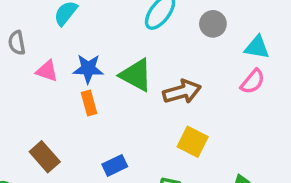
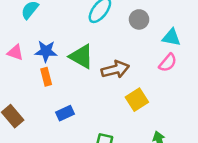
yellow square: (193, 142) -> (137, 100), moved, turned 30
blue rectangle: (115, 165) -> (65, 113), moved

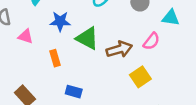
blue star: (46, 51) -> (60, 21), moved
pink semicircle: (168, 63) -> (151, 41), moved
blue rectangle: (65, 113) -> (74, 92), turned 42

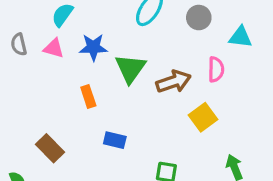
pink triangle: (26, 36) -> (54, 48), moved
green triangle: (87, 38) -> (130, 68), turned 40
pink semicircle: (151, 41) -> (216, 69), turned -36

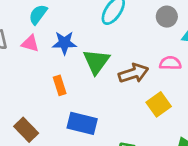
gray circle: (199, 18) -> (167, 17), moved
pink semicircle: (216, 69) -> (170, 63), turned -90
blue rectangle: (115, 140) -> (82, 123), size x1.5

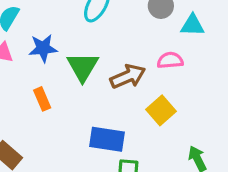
blue rectangle: (82, 123) -> (107, 139), moved

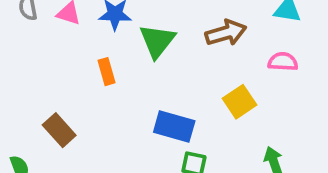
pink semicircle: (170, 60) -> (283, 62), moved
brown arrow: (128, 76) -> (226, 33), moved

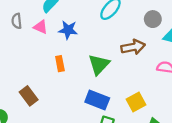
green triangle: (157, 41) -> (99, 64), moved
yellow square: (239, 102) -> (136, 102), moved

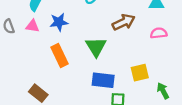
orange rectangle: (60, 64) -> (60, 55), size x1.5
yellow square: (136, 102) -> (140, 73), turned 30

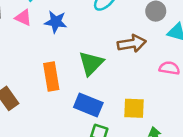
orange rectangle: (60, 55) -> (51, 76), moved

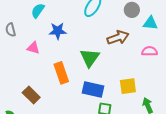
pink triangle: (23, 18) -> (33, 48), moved

